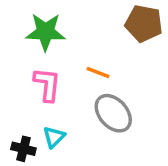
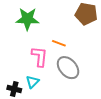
pink L-shape: (47, 84) -> (40, 56), moved

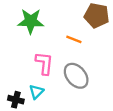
orange line: (59, 43) -> (74, 39), moved

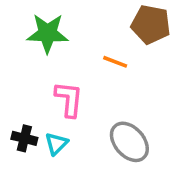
gray ellipse: (76, 76) -> (129, 142), moved
black cross: (16, 100) -> (24, 138), moved

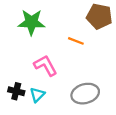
pink L-shape: (69, 99) -> (45, 66), turned -35
gray ellipse: (129, 142) -> (85, 94), turned -64

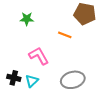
green star: (31, 22) -> (27, 19), size x0.6

